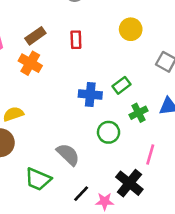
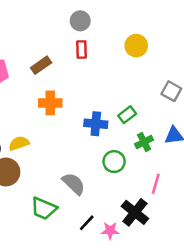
yellow circle: (131, 29) -> (136, 46), moved
red rectangle: (76, 40) -> (81, 50), moved
orange cross: (30, 63) -> (50, 103), moved, turned -30

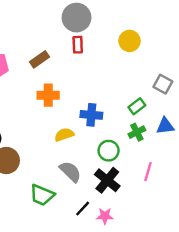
gray circle: (80, 21) -> (77, 18), size x1.5
green rectangle: (127, 115) -> (137, 106), moved
yellow semicircle: (19, 143) -> (64, 135), moved
black cross: (135, 212) -> (107, 180), moved

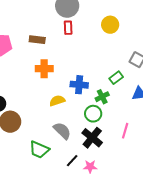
brown rectangle: (40, 59) -> (37, 40), turned 42
green cross: (137, 132) -> (102, 97), moved

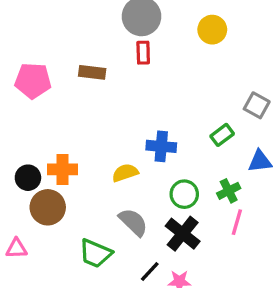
yellow circle: (110, 25) -> (212, 30), moved
orange cross: (44, 69) -> (63, 169), moved
green cross: (102, 97) -> (229, 191), moved

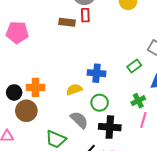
brown rectangle: (92, 72) -> (67, 22), moved
green circle: (184, 194) -> (100, 103), moved
black cross: (183, 234) -> (110, 127), turned -35

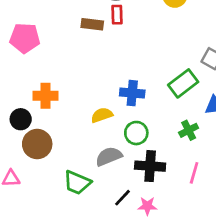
green rectangle: (134, 66) -> (183, 83), size x1.5
orange cross: (35, 87) -> (45, 96), moved
gray semicircle: (79, 120) -> (109, 156), turned -66
pink line: (143, 120) -> (194, 173), moved

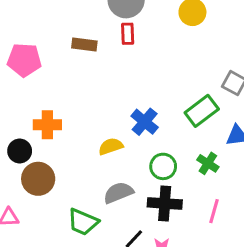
brown rectangle: (92, 24) -> (84, 45), moved
blue cross: (132, 93) -> (145, 122), turned 35
green cross: (189, 130) -> (208, 163), turned -30
green circle: (136, 133) -> (163, 166), moved

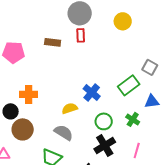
gray semicircle: (118, 193) -> (64, 132), moved, turned 54
black cross: (165, 203) -> (105, 146), turned -35

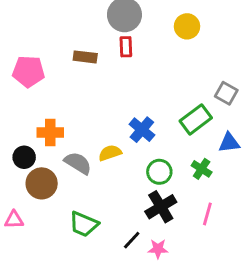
gray semicircle: (64, 132) -> (78, 163), moved

